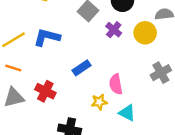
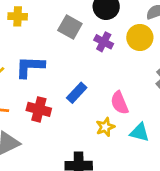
red cross: (45, 91) -> (39, 109), moved

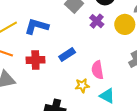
red cross: (39, 109) -> (35, 60), turned -30

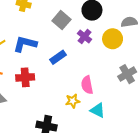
blue rectangle: (67, 54) -> (58, 57), moved

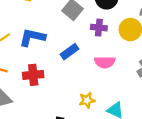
purple cross: (85, 36) -> (99, 28), turned -32
pink semicircle: (87, 85) -> (105, 62), moved, turned -78

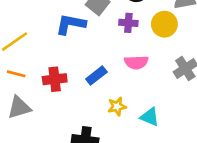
blue L-shape: (32, 37) -> (71, 24), moved
blue rectangle: (69, 52) -> (96, 76), moved

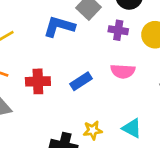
yellow star: (117, 106) -> (93, 130), moved

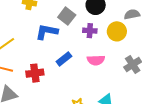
blue rectangle: (81, 81) -> (64, 59), moved

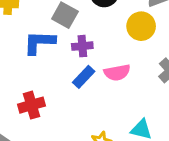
purple cross: (90, 31) -> (82, 46), moved
blue rectangle: (64, 59) -> (84, 77), moved

